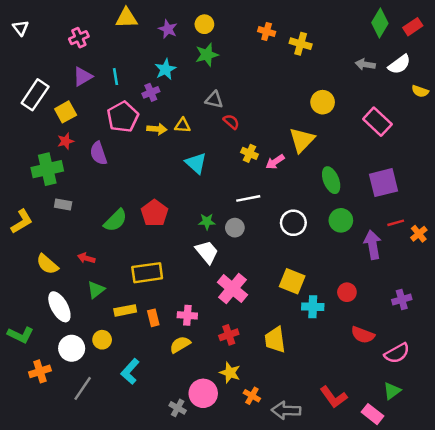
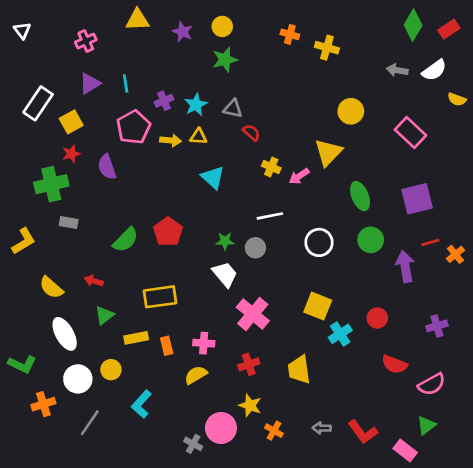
cyan star: (165, 69) -> (196, 105), moved
cyan cross: (313, 307) -> (340, 334), turned -35
gray arrow: (286, 410) -> (322, 428), moved, size x0.6

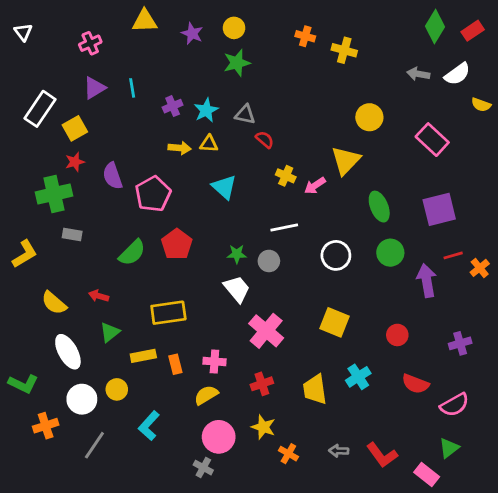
pink pentagon: (133, 127) -> (153, 194), moved
cyan cross: (340, 334) -> (358, 377), moved
pink circle: (221, 428) -> (219, 437), moved

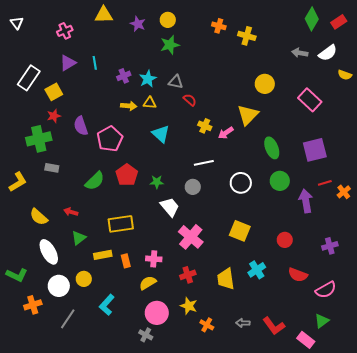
green star: (237, 254) -> (157, 182), moved

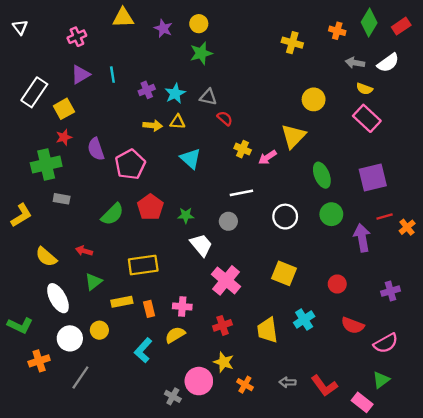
orange cross: (219, 26) -> (337, 31), moved
yellow semicircle: (345, 75) -> (364, 89), moved
cyan L-shape: (107, 305) -> (143, 350), moved
pink circle: (157, 313) -> (199, 381), moved

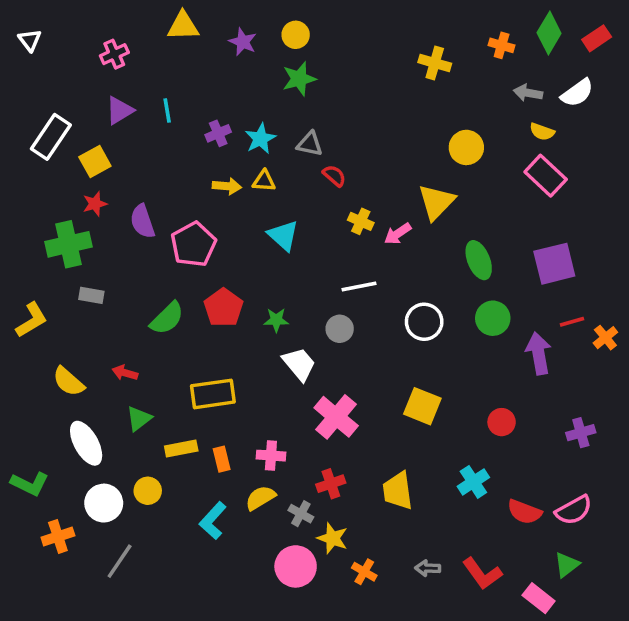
cyan cross: (304, 319) -> (473, 482), moved
red semicircle: (353, 325) -> (524, 512), moved
gray cross: (173, 396) -> (301, 514), moved

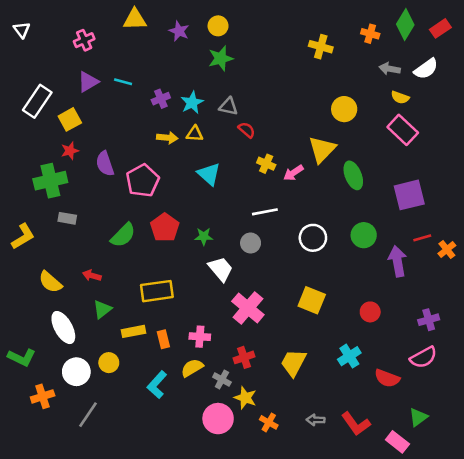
cyan line: (167, 110) -> (123, 82), turned -66
green ellipse: (479, 260) -> (353, 175), moved
yellow trapezoid: (398, 491) -> (293, 363), turned 36
pink semicircle: (574, 510) -> (423, 357), moved

